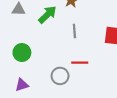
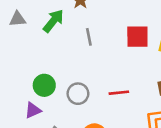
green circle: (22, 53) -> (44, 85), moved
red line: (80, 63) -> (119, 93), moved

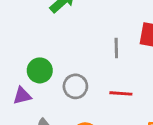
gray line: (89, 37) -> (116, 48), moved

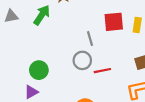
gray circle: (75, 86) -> (82, 60), moved

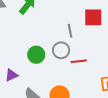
green circle: (39, 70) -> (36, 55), moved

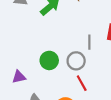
red line: (79, 61) -> (82, 83), moved, turned 56

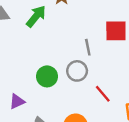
red line: (82, 83) -> (103, 94), moved

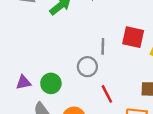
green circle: (47, 76) -> (51, 83), moved

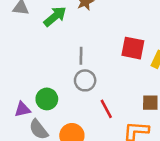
gray line: (103, 46) -> (81, 56), moved
purple triangle: (23, 82) -> (22, 109), moved

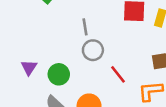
purple triangle: (22, 109) -> (29, 67), moved, turned -35

